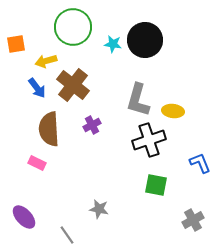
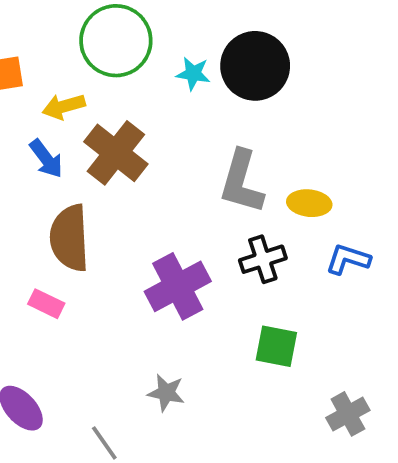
purple cross: (92, 125) -> (178, 286), moved, size x1.8
black cross: (149, 140) -> (263, 259), size x0.7
blue L-shape: (200, 163) -> (348, 259), moved, turned -50

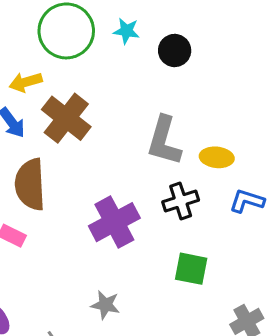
black circle: (255, 66) -> (175, 50), size x0.6
cyan star: (193, 74) -> (126, 31), moved

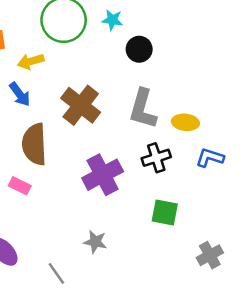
black circle: (175, 50) -> (139, 49), moved
brown cross: (66, 118) -> (81, 105), moved

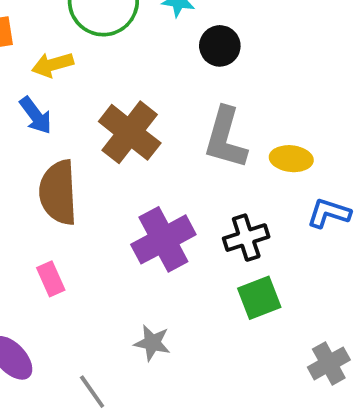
black cross: (156, 158) -> (246, 238), moved
pink rectangle: (20, 186) -> (51, 279), moved, turned 40
green square: (165, 213) -> (259, 298), turned -32

